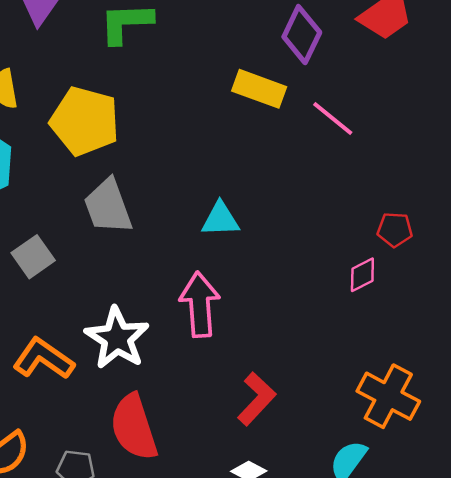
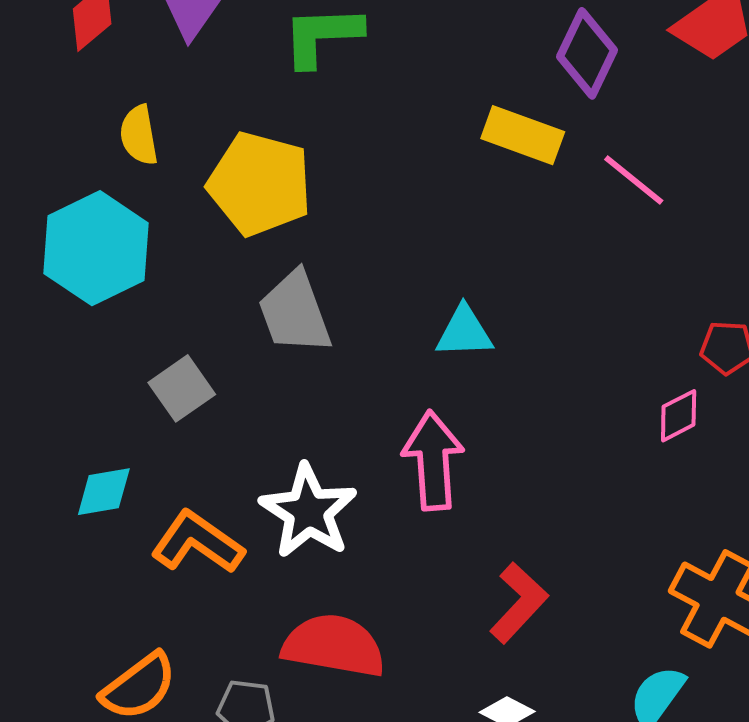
red semicircle: (134, 427) -> (334, 646), turned 118

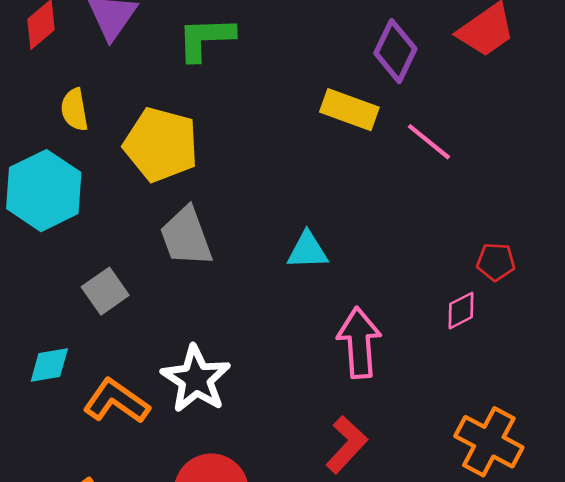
pink arrow: (433, 461) -> (359, 343), moved

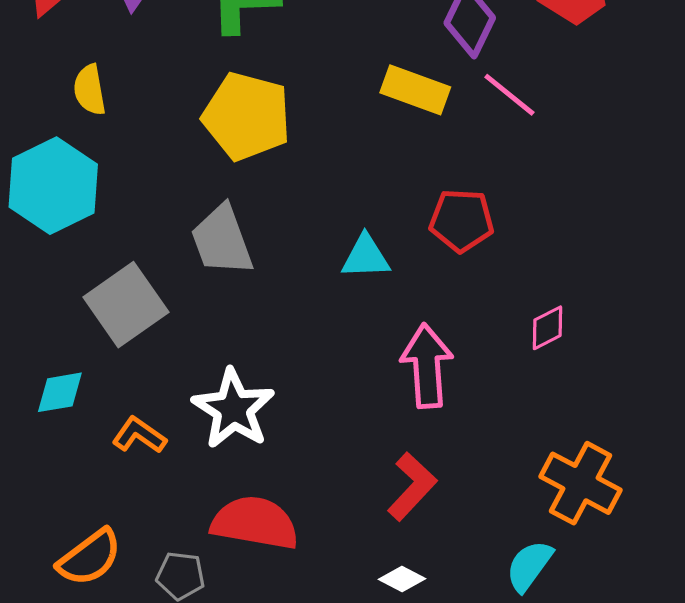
pink line: (429, 142) -> (509, 95), moved
yellow pentagon: (161, 145) -> (247, 116), moved
red pentagon: (496, 262) -> (462, 220), moved, size x1.4
gray square: (105, 291) -> (126, 305), size x1.5
orange L-shape: (116, 401) -> (139, 435), size x0.7

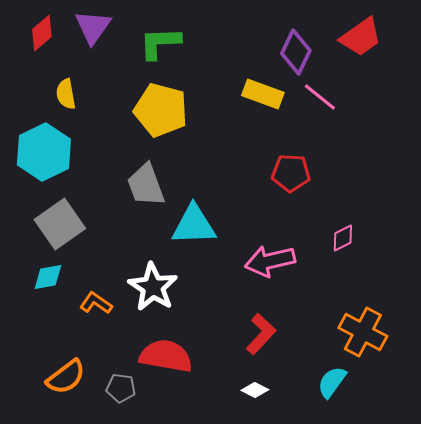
cyan triangle: (366, 257) -> (194, 225), moved, size x1.5
gray square: (126, 305) -> (60, 224), moved
pink arrow: (427, 366) -> (270, 261), turned -99

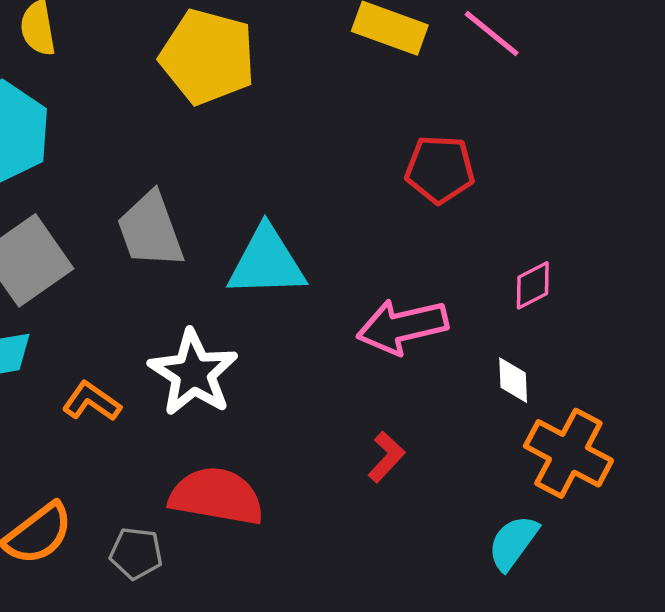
gray trapezoid: (146, 185) -> (150, 230), moved
red L-shape: (261, 334) -> (386, 457), size x0.7
white diamond: (255, 390) -> (513, 380), moved, turned 60

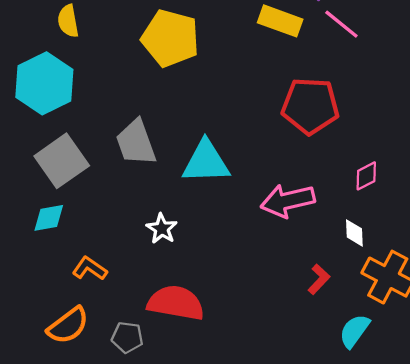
red pentagon: (440, 169) -> (310, 106), size x1.4
white star: (193, 373) -> (162, 229), size x0.6
orange L-shape: (92, 402) -> (90, 268), moved
red L-shape: (386, 457) -> (319, 279), moved

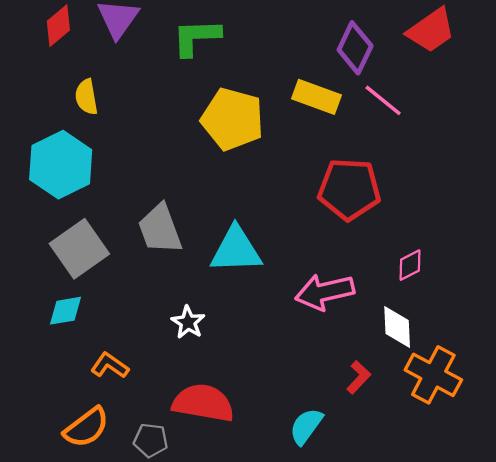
yellow pentagon: (170, 38) -> (232, 119), moved
white diamond: (354, 233) -> (397, 327), size x1.4
cyan semicircle: (354, 331) -> (306, 426), moved

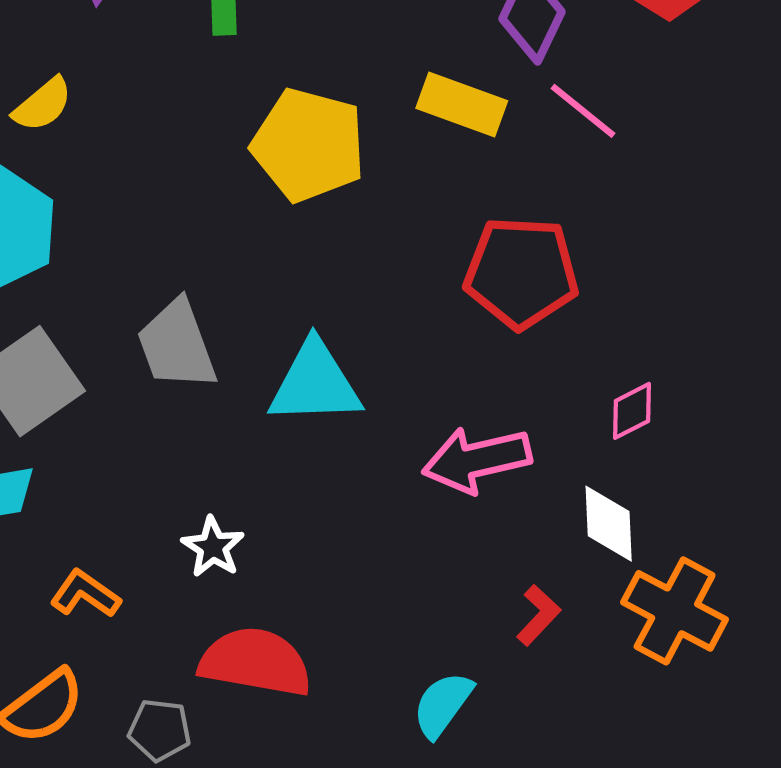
yellow semicircle: (86, 97) -> (43, 105), turned -120
white star: (188, 322) -> (213, 547), moved

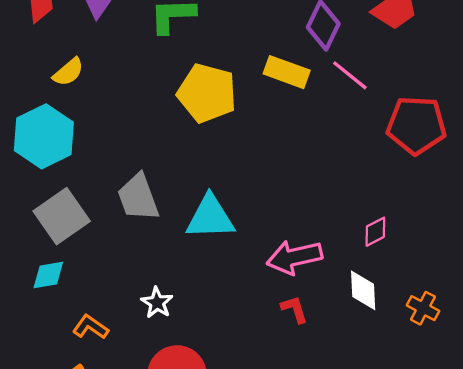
red pentagon: (521, 273) -> (416, 125), moved
orange cross: (675, 611) -> (423, 308), moved, size x0.6
red L-shape: (538, 615) -> (294, 309), moved, turned -60

